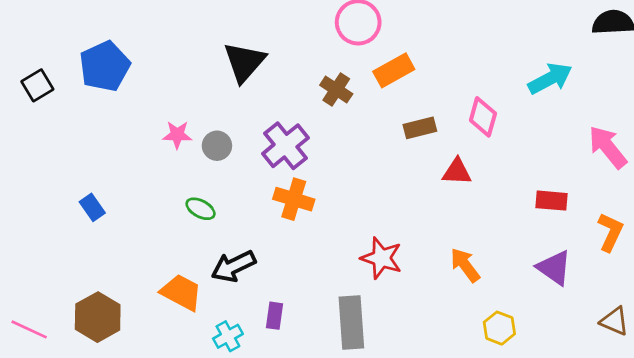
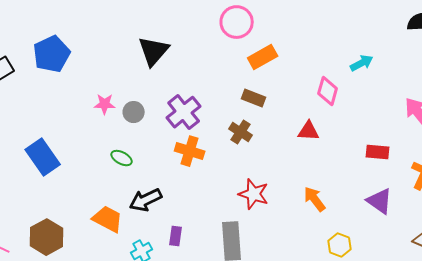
cyan arrow: (550, 79) -> (362, 63), moved, size x0.7
brown cross: (336, 90) -> (241, 132), moved
brown rectangle: (420, 128) -> (254, 98), moved, turned 35
blue rectangle: (92, 207) -> (43, 157), size x1.8

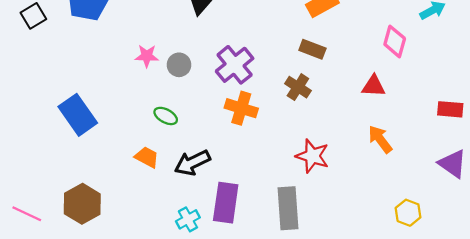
orange arrow: (315, 199) -> (380, 139), moved
orange trapezoid: (108, 219) -> (147, 157), moved, size x0.7
purple rectangle: (176, 236) -> (226, 203), size x1.8

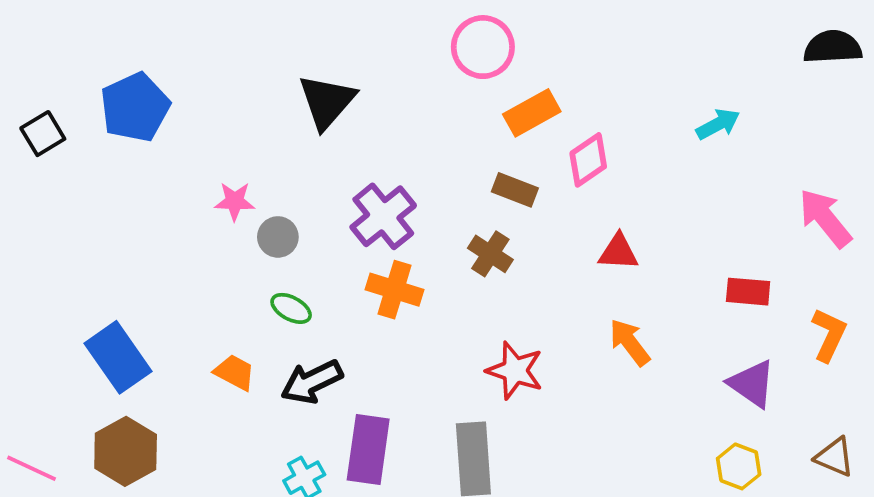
pink diamond: (395, 41) -> (588, 160), moved, turned 40
gray circle: (179, 65) -> (278, 237), moved
blue rectangle: (78, 115) -> (118, 357), moved
green ellipse: (166, 116) -> (291, 308), moved
yellow hexagon: (408, 213) -> (739, 466), moved

